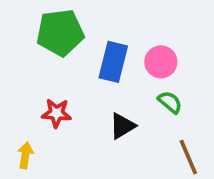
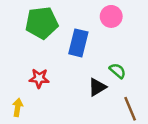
pink circle: (161, 62) -> (111, 16), moved
black triangle: (122, 126) -> (97, 87), moved

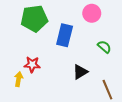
green semicircle: (117, 71) -> (104, 47), moved
yellow arrow: (18, 107) -> (19, 79), moved

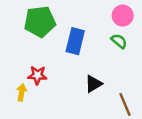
pink circle: (92, 13) -> (123, 16), moved
green semicircle: (104, 47) -> (119, 41), moved

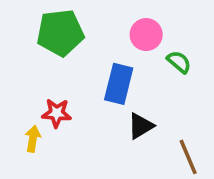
pink circle: (123, 16) -> (146, 35), moved
blue rectangle: (75, 41) -> (119, 84), moved

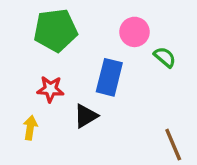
red star: (57, 113) -> (50, 89), moved
black triangle: (141, 126) -> (86, 116), moved

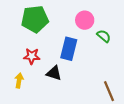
black triangle: (86, 116) -> (54, 73), turned 49

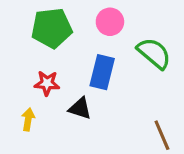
pink circle: (85, 20) -> (110, 22), moved
green semicircle: (104, 36) -> (154, 53), size x1.6

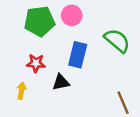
pink circle: (110, 22) -> (72, 15), moved
black triangle: (80, 108) -> (61, 82), turned -30

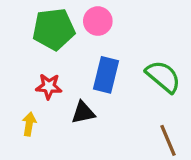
green semicircle: (117, 40) -> (163, 77), moved

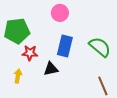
green pentagon: (54, 29) -> (17, 31), moved

